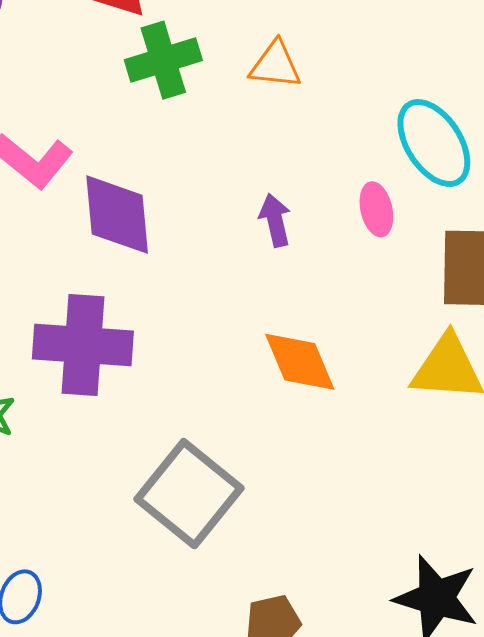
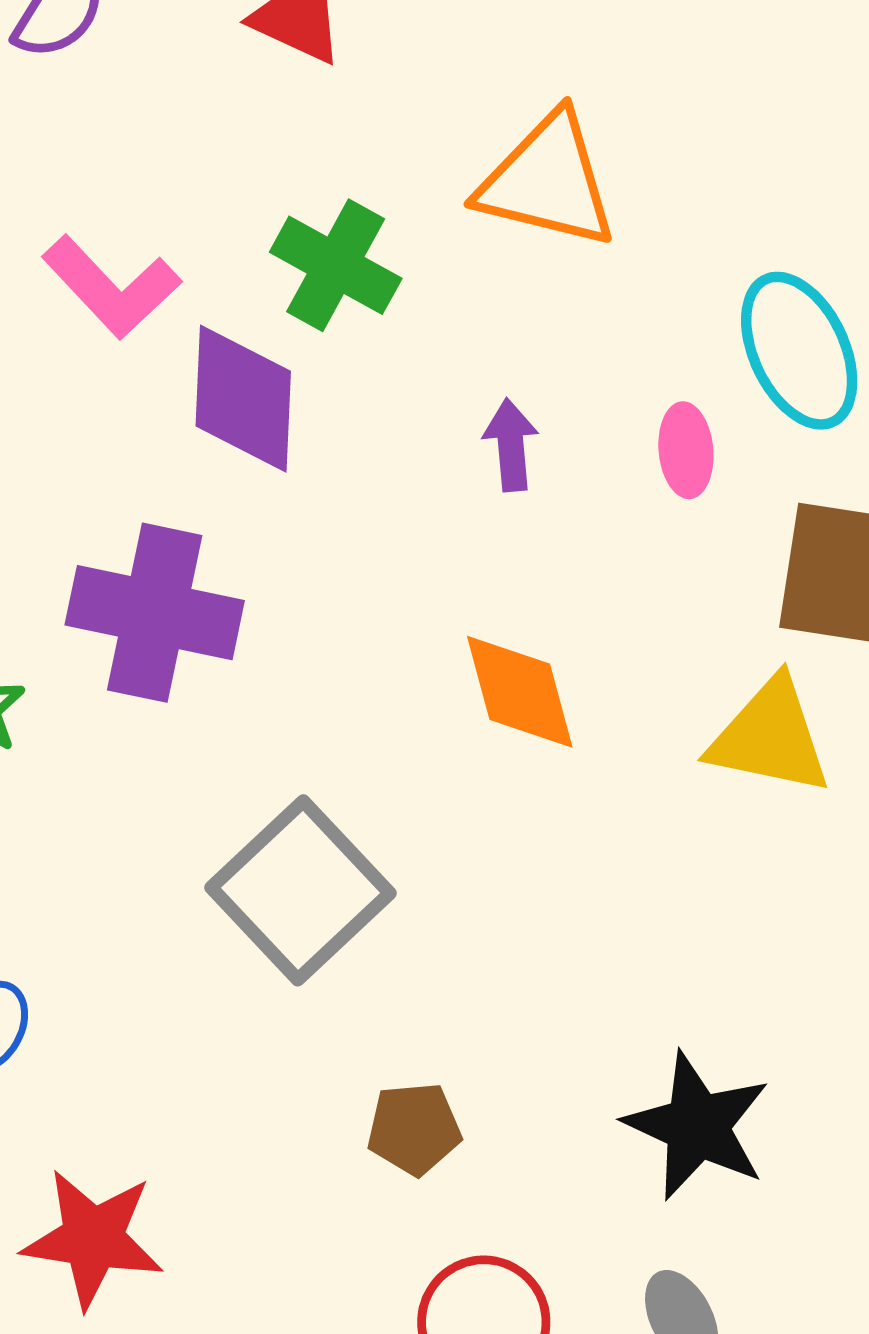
green cross: (163, 60) -> (336, 265), moved, turned 38
orange triangle: (275, 65) -> (548, 181), size x1.6

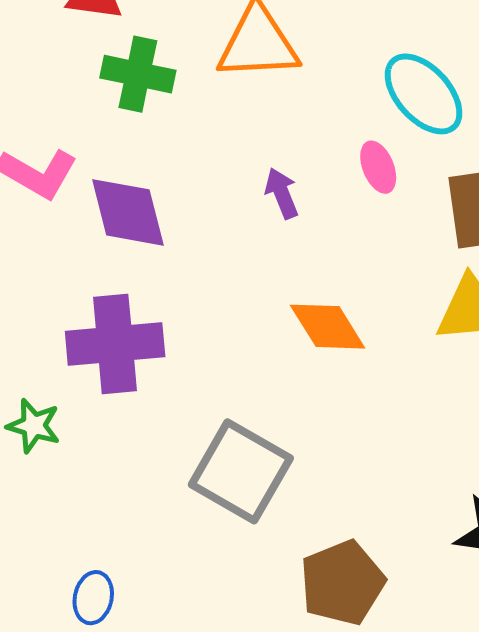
green cross: (336, 265) -> (138, 74), moved
brown pentagon: (414, 1129) -> (342, 583), size x1.6

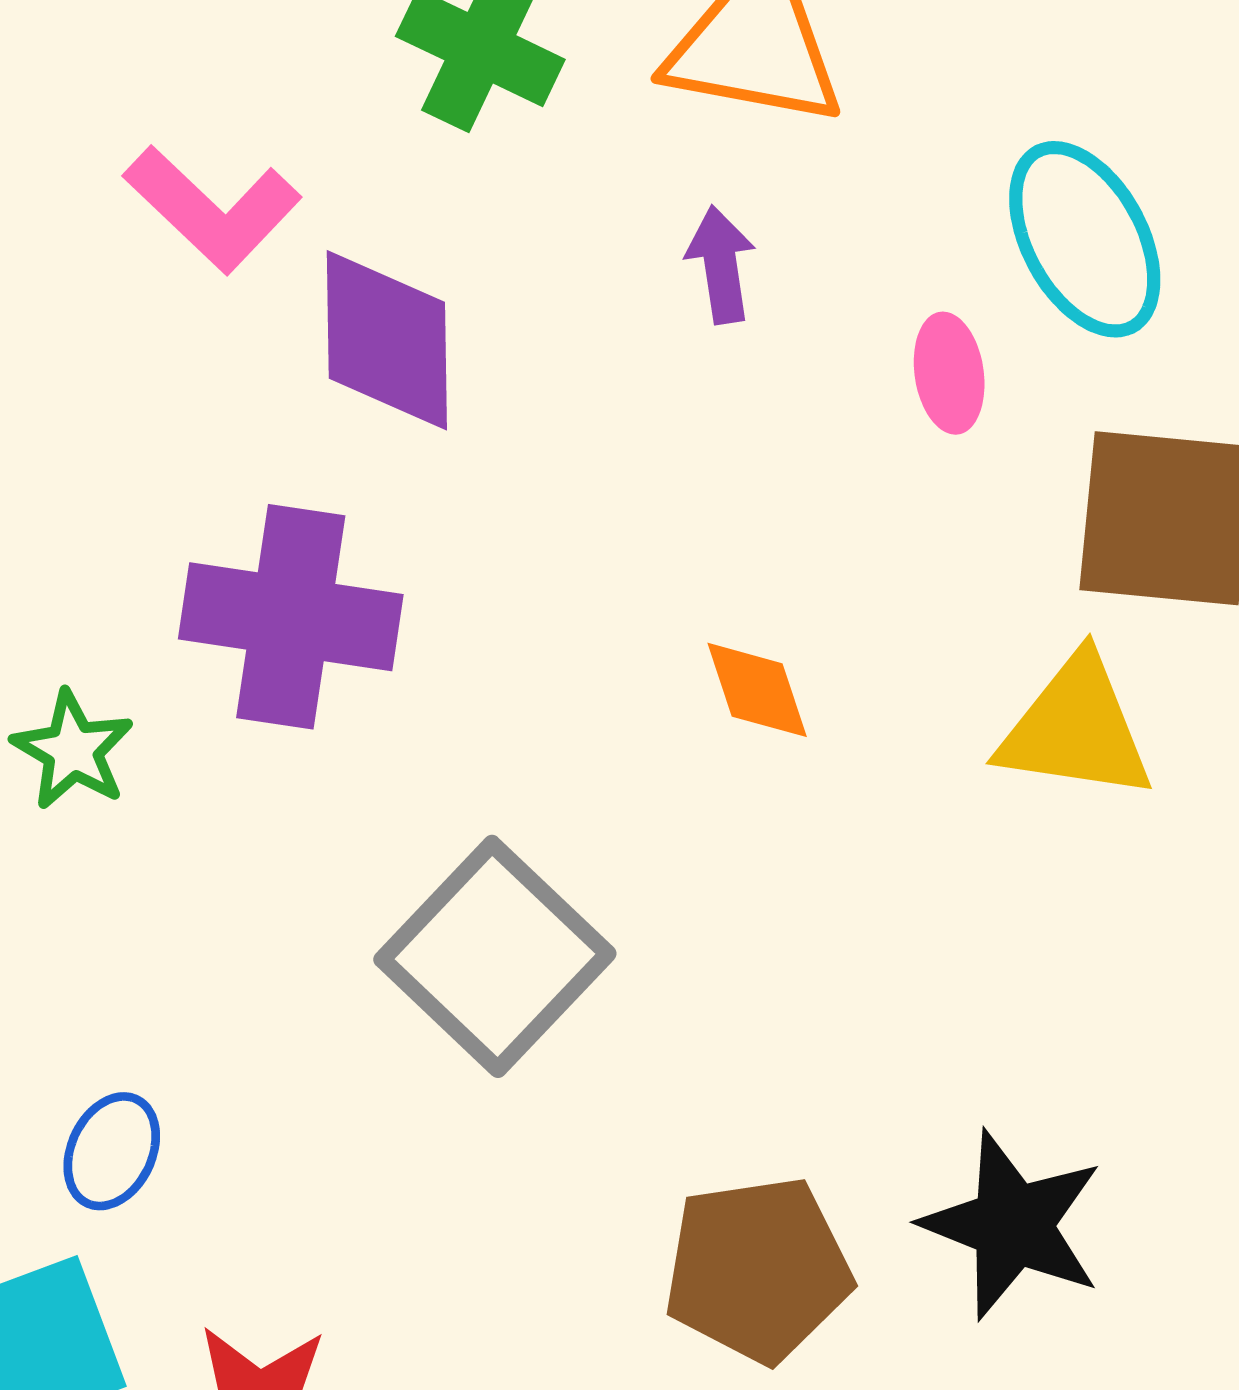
purple arrow: (282, 193) -> (721, 265), moved
orange diamond: (328, 327) -> (757, 690), size x0.7
brown pentagon: (342, 583) -> (758, 1269), moved

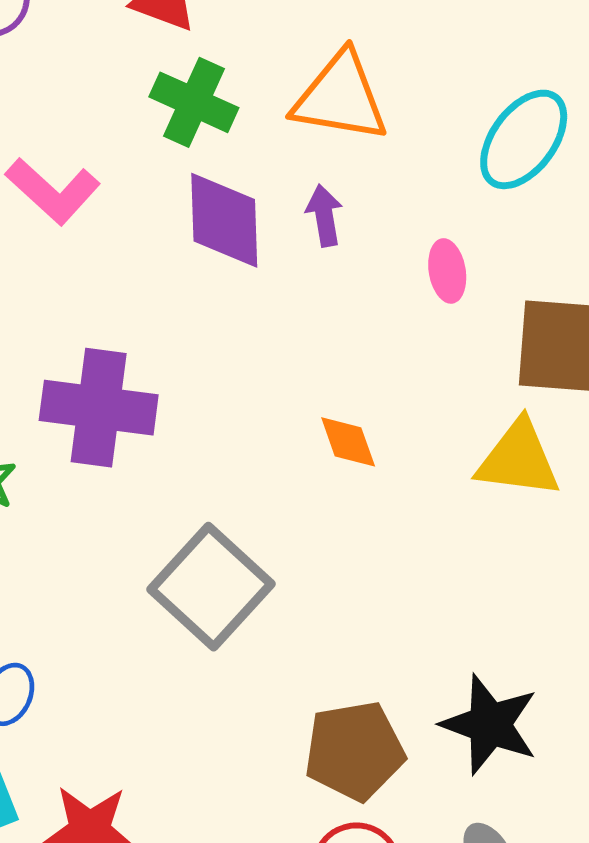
cyan ellipse: (1085, 239) -> (524, 139), moved, turned 66
purple diamond: (387, 340) -> (224, 220), moved

